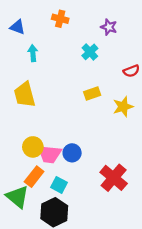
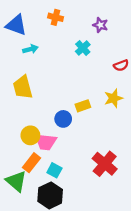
blue triangle: (17, 27) -> (16, 25), size x1.5
cyan arrow: (33, 53) -> (30, 49), turned 80
yellow rectangle: (92, 94) -> (83, 106), moved
blue circle: (72, 153) -> (63, 119), moved

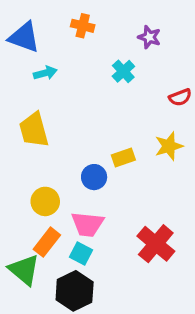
pink trapezoid: (46, 142) -> (88, 224), moved

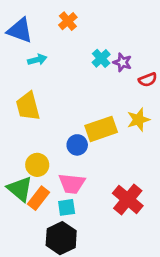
orange cross: (83, 26) -> (68, 21), turned 36
purple star: (149, 37) -> (122, 62), moved
yellow rectangle: (123, 158) -> (101, 129), size x1.6
cyan square: (81, 253) -> (67, 207), turned -36
green triangle: (24, 270) -> (20, 189), moved

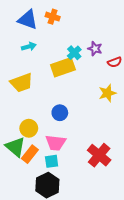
orange cross: (68, 21) -> (53, 17), turned -32
blue triangle: (20, 30) -> (28, 20), moved
cyan cross: (101, 58) -> (74, 53), moved
yellow trapezoid: (28, 106) -> (22, 83), turned -95
yellow rectangle: (101, 129) -> (63, 67), moved

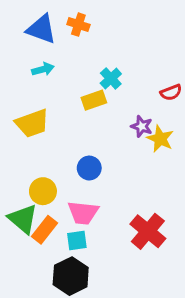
purple star: (95, 49) -> (142, 126), moved
yellow rectangle: (63, 67) -> (94, 100), size x0.7
yellow star: (107, 93) -> (160, 139), turned -30

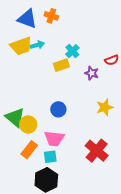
cyan arrow: (43, 69) -> (37, 45), moved
yellow trapezoid: (32, 123) -> (21, 46), moved
purple star: (142, 126) -> (92, 73), moved
yellow star: (160, 139) -> (105, 107), moved, turned 30
green triangle: (23, 219) -> (15, 117), moved

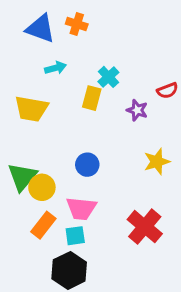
yellow trapezoid: (21, 46) -> (31, 109), moved, turned 30
yellow rectangle: (61, 65) -> (92, 98), turned -56
green triangle: (15, 117) -> (22, 177), turned 30

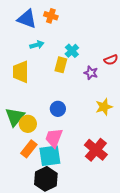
yellow trapezoid: (31, 109) -> (21, 72), turned 80
pink trapezoid: (81, 208) -> (54, 138), turned 105
cyan square: (75, 236) -> (50, 156), size x1.6

